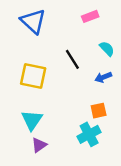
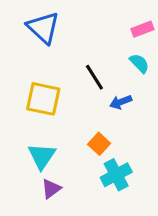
pink rectangle: (90, 16) -> (142, 29), moved
blue arrow: (103, 77) -> (121, 102), moved
orange square: (99, 111) -> (99, 144), moved, turned -35

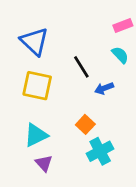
blue triangle: (43, 28) -> (35, 41), moved
cyan triangle: (42, 156) -> (36, 135), turned 30
purple triangle: (51, 189) -> (44, 163), turned -36

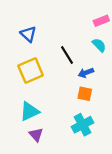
blue triangle: (35, 41) -> (28, 34), size x0.7
yellow square: (37, 86) -> (31, 70), turned -35
orange square: (85, 124) -> (85, 94), moved, turned -32

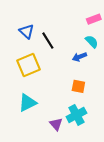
black line: (67, 55) -> (48, 41), moved
blue arrow: (86, 73) -> (79, 57), moved
purple triangle: (36, 135) -> (56, 124), moved

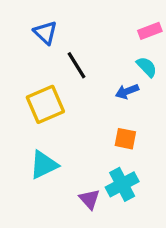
blue triangle: (26, 31) -> (45, 33), moved

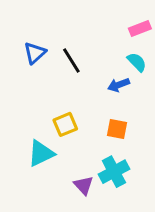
blue triangle: (45, 33) -> (35, 53), moved, turned 35
yellow square: (45, 104) -> (65, 124), moved, size x0.7

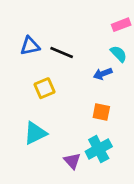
blue triangle: (35, 53) -> (30, 46), turned 30
black line: (71, 61) -> (62, 52), turned -35
yellow square: (65, 124) -> (44, 88), moved

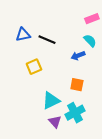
cyan triangle: (35, 133) -> (51, 101), moved

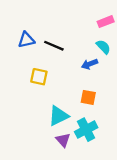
yellow square: (34, 67) -> (39, 77), turned 35

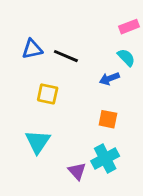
cyan triangle: (58, 116) -> (38, 142), moved, turned -30

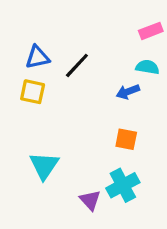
black line: (66, 56) -> (77, 65), turned -70
cyan semicircle: (126, 57) -> (147, 67), turned -36
yellow square: (48, 94) -> (33, 92), moved

